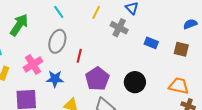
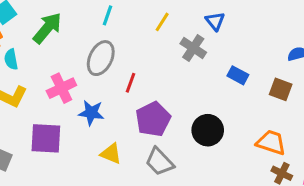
cyan line: (59, 12) -> (108, 15), turned 48

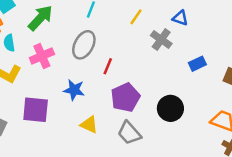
blue triangle: (215, 21) -> (180, 18), turned -35
blue rectangle: (238, 75) -> (197, 64), turned -56
pink cross: (61, 88) -> (42, 56), moved

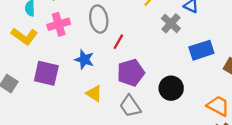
gray ellipse: (84, 45) -> (99, 19), turned -45
blue rectangle: (197, 64) -> (201, 50), size x1.5

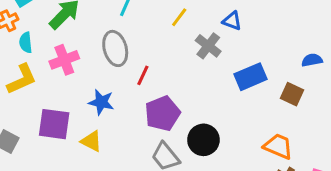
yellow L-shape: (24, 36) -> (22, 79), turned -55
black circle: (171, 88) -> (203, 140), moved
yellow triangle: (94, 93) -> (91, 141), moved

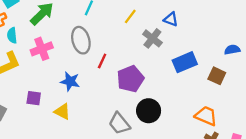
purple pentagon: (162, 114) -> (130, 79), moved
purple square: (54, 124) -> (34, 98), size x0.6

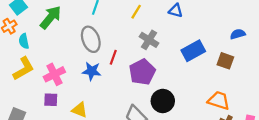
gray cross: (152, 38) -> (149, 40), moved
pink cross: (42, 49) -> (54, 74), moved
blue star: (70, 81) -> (92, 71), moved

